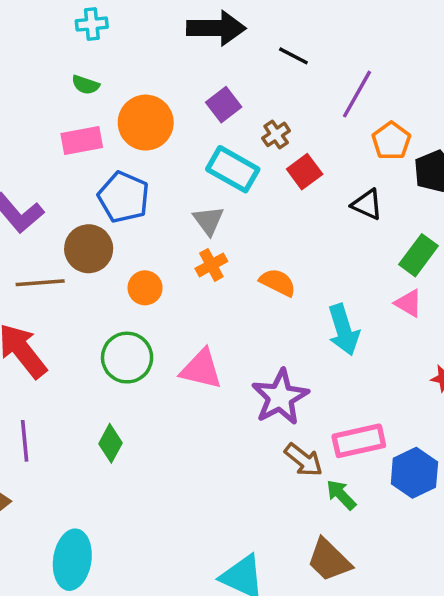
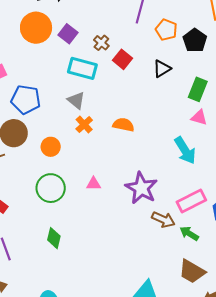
orange circle: (146, 123) -> (36, 28), moved
black triangle: (367, 204) -> (162, 69), turned -42
cyan arrow: (344, 330) -> (185, 150), moved
pink triangle: (201, 369) -> (93, 184), size x0.6

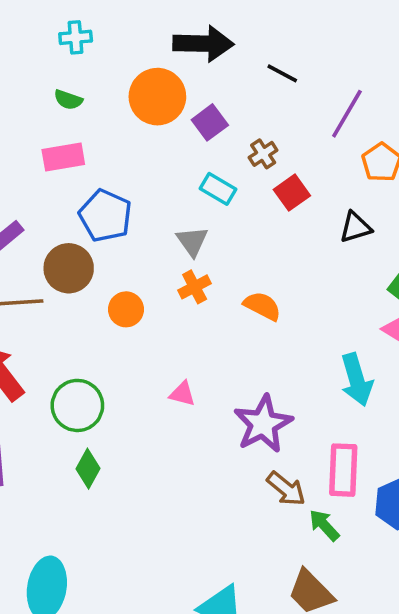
cyan rectangle: (82, 68) -> (218, 189), size x0.7
green circle: (51, 188) -> (77, 405), moved
pink rectangle: (191, 201) -> (343, 470), turned -76

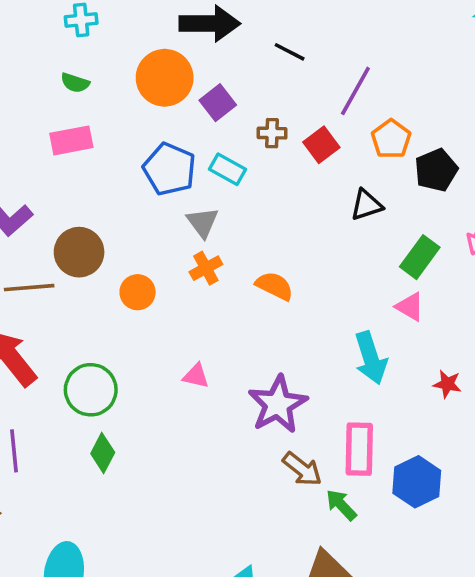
brown cross: (263, 154) -> (272, 133), turned 36
red square: (292, 193) -> (321, 145), moved
blue pentagon: (105, 216) -> (169, 169), moved

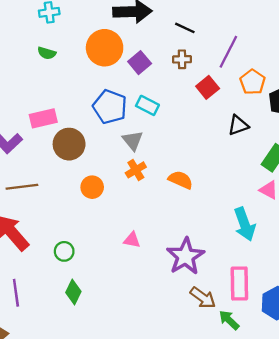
brown cross: (272, 133) -> (182, 59), moved
pink rectangle: (71, 140) -> (43, 118), moved
brown circle: (79, 252) -> (69, 144), moved
green circle: (91, 390) -> (64, 251), size x0.6

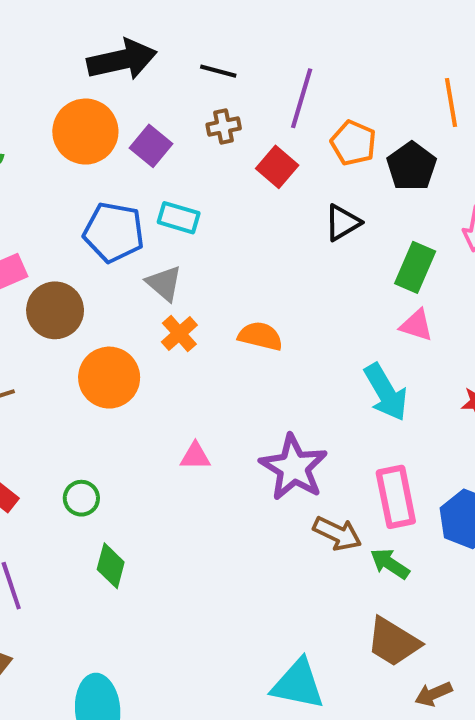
orange circle: (92, 187) -> (109, 378), size x1.5

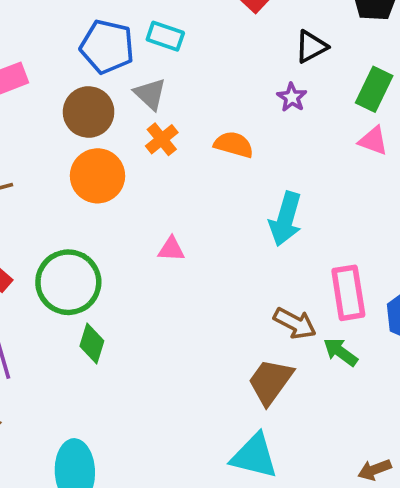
brown circle: (55, 310) -> (89, 112), moved
cyan arrow: (386, 392) -> (286, 219), moved, turned 44
purple star: (294, 467) -> (292, 97), moved, size x0.5
green circle: (81, 498) -> (68, 282), size x2.0
brown trapezoid: (393, 642) -> (270, 382), moved, turned 92

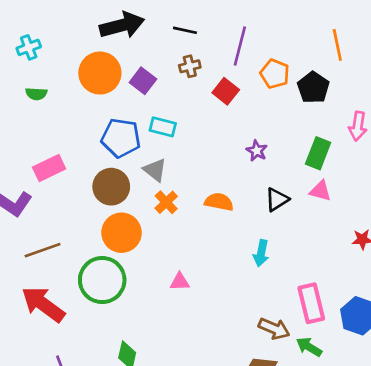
black triangle: (311, 47) -> (277, 199), moved
purple star: (292, 97) -> (257, 151), moved
cyan arrow: (286, 219) -> (261, 253), size x0.7
green circle: (68, 282) -> (102, 280), moved

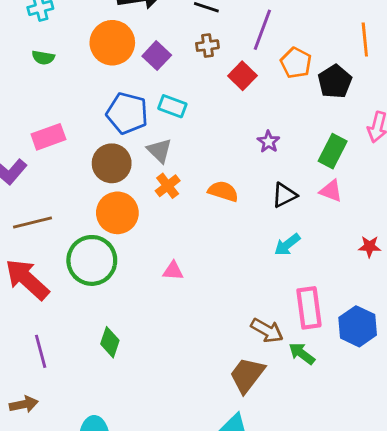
cyan arrow: (261, 253) -> (287, 245), moved, turned 35

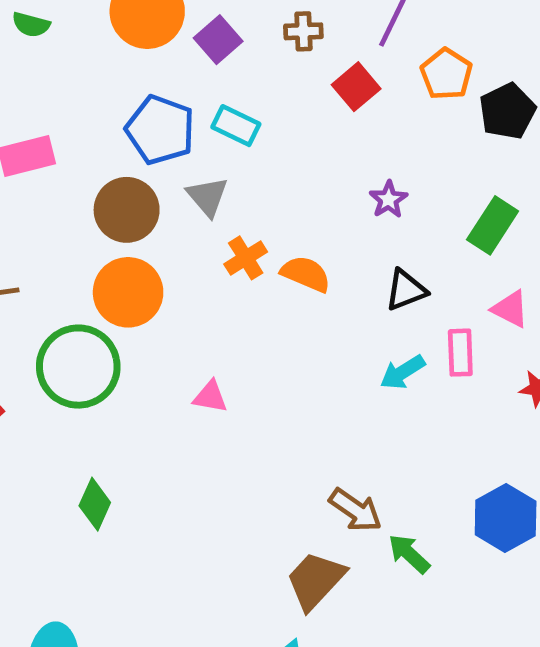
orange cross: (168, 186) -> (246, 258), moved
pink triangle: (331, 191) -> (510, 309), moved
pink rectangle: (309, 308) -> (460, 353), moved, size x0.7

